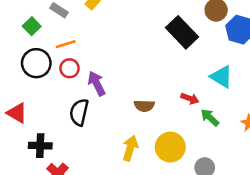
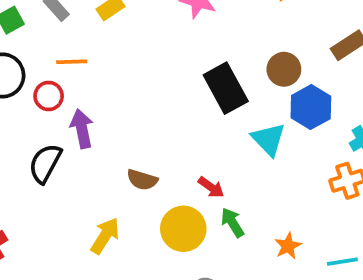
orange line: (66, 44) -> (72, 62), moved
cyan triangle: (221, 77) -> (269, 139), moved
yellow circle: (170, 147) -> (183, 229), moved

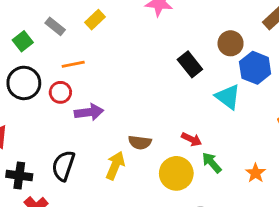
black rectangle: (226, 88) -> (190, 64), size x0.7
purple arrow: (82, 129) -> (89, 112), turned 104
black semicircle: (45, 163) -> (63, 166), moved
yellow arrow: (105, 236) -> (115, 165), moved

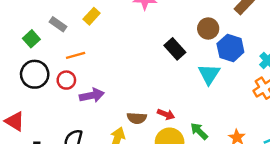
cyan triangle: (228, 97) -> (209, 74), turned 30
red arrow: (192, 139) -> (166, 114), moved

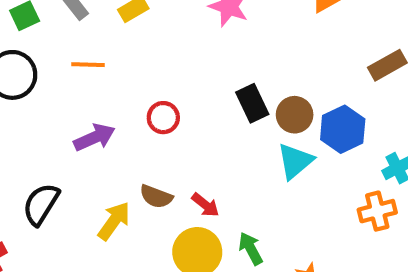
brown circle: (208, 29) -> (295, 115), moved
red circle: (66, 80) -> (163, 118), moved
purple arrow: (92, 95) -> (95, 137), turned -30

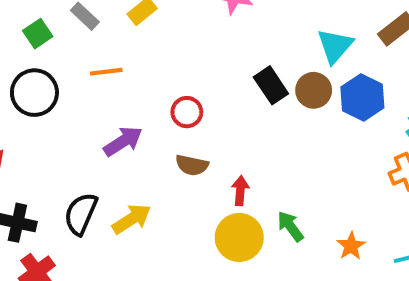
cyan triangle: (295, 161) -> (335, 46), moved
brown semicircle: (156, 197) -> (192, 165), moved
red arrow: (205, 205) -> (240, 191), turned -116
yellow arrow: (114, 221) -> (132, 219), moved, turned 30

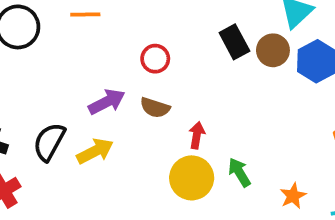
purple arrow: (123, 141) -> (107, 102), moved

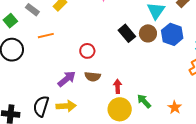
yellow arrow: (95, 151) -> (66, 106), turned 36

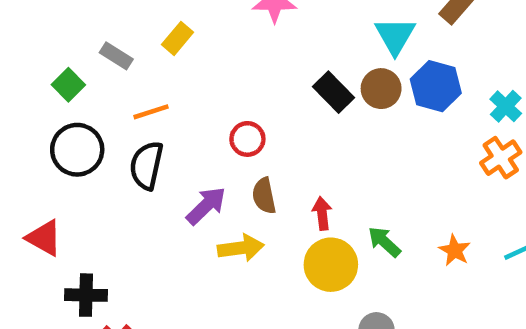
brown semicircle: (93, 77) -> (264, 196), turned 77
black semicircle: (41, 106) -> (146, 165), moved
yellow arrow: (66, 106) -> (241, 248), moved

